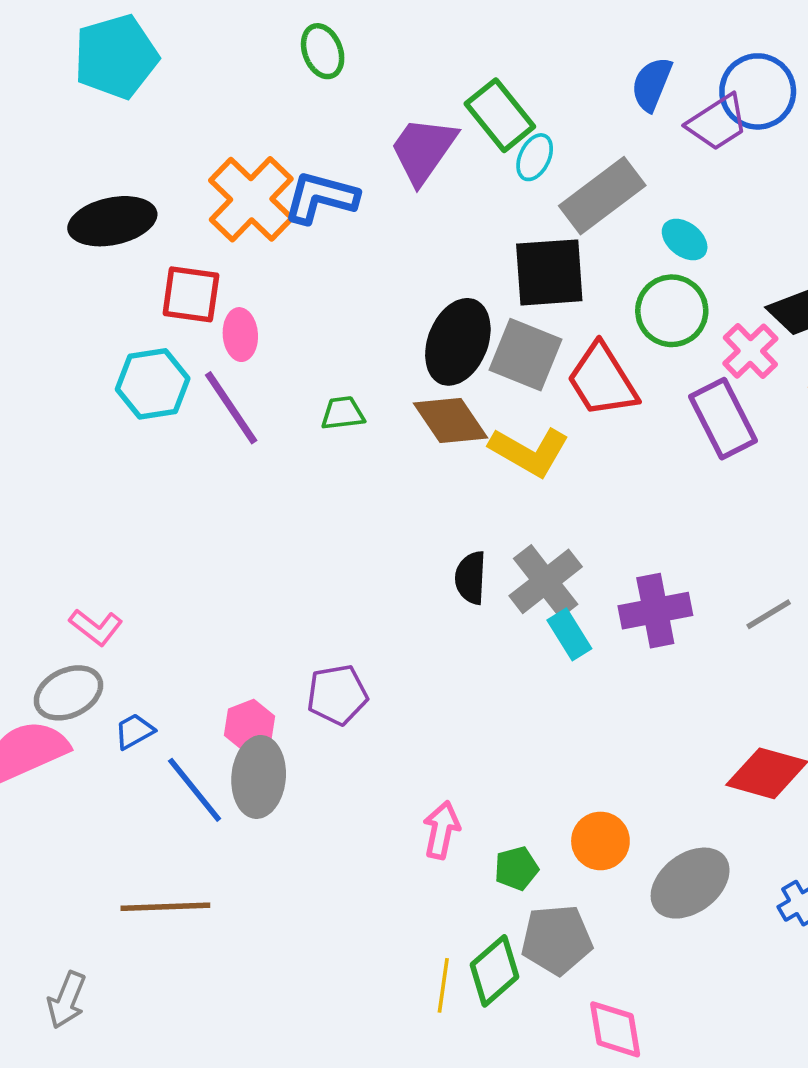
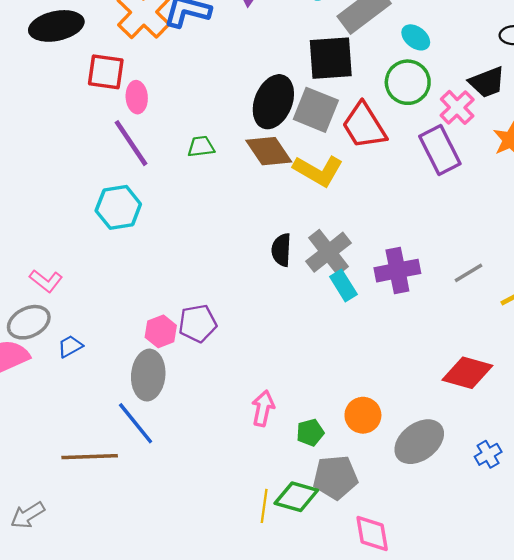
cyan hexagon: (153, 384) -> (118, 207), moved
pink hexagon: (249, 726) -> (161, 331), moved
blue line: (195, 790) -> (136, 423), moved
green diamond: (494, 971) -> (296, 497), turned 57
gray arrow: (67, 1000) -> (28, 515), turned 36

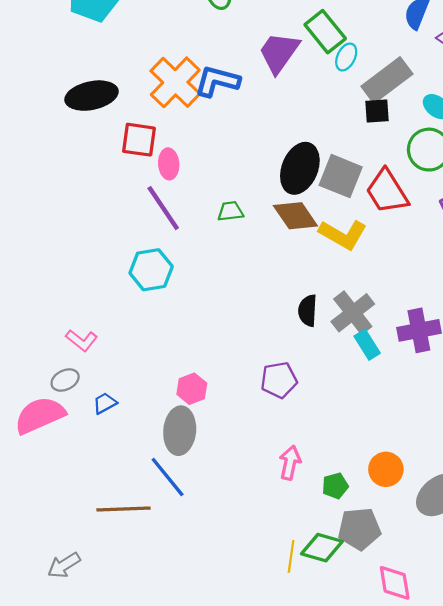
black square: (331, 58) -> (377, 111), moved, size x0.6
gray ellipse: (29, 322) -> (65, 380), size x0.7
purple pentagon: (198, 323) -> (279, 380), moved

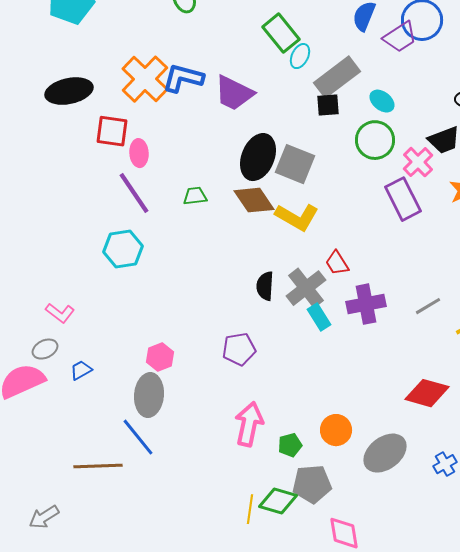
purple trapezoid: (279, 53) -> (234, 93), moved, turned -99
red trapezoid: (387, 191) -> (337, 263), moved, size x0.6
pink arrow: (290, 463) -> (249, 424), size x1.4

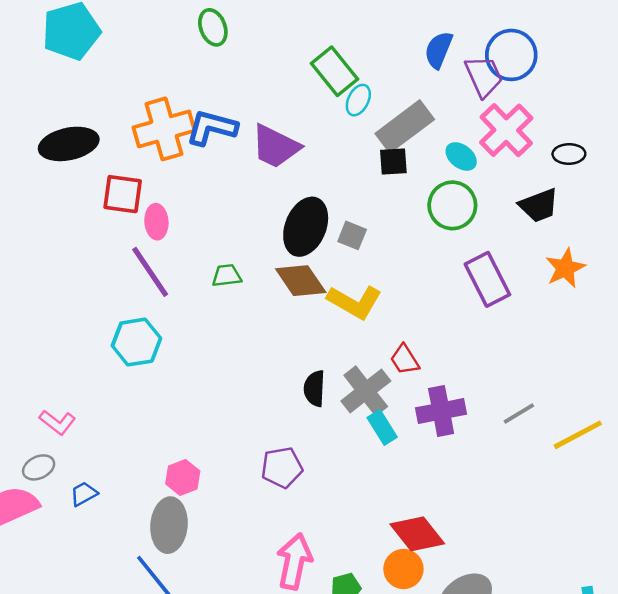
purple trapezoid: (400, 37) -> (484, 76), turned -81
orange cross: (145, 79) -> (164, 129), turned 30
pink cross: (418, 162) -> (506, 130), moved, size x1.4
gray square: (295, 164) -> (352, 235), size x0.6
red diamond: (427, 393) -> (417, 534), moved, turned 36

